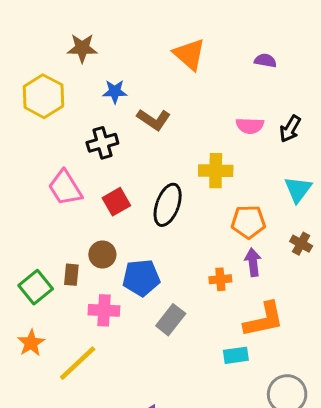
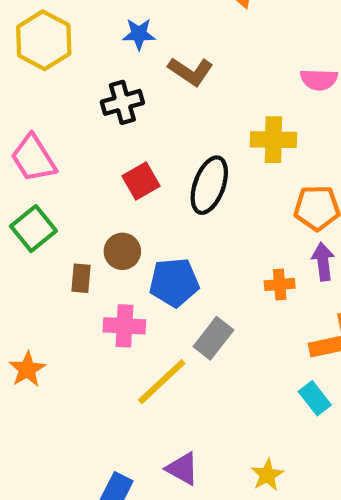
pink trapezoid: (65, 188) -> (33, 158), moved
green square: (36, 287) -> (33, 229), moved
cyan rectangle: (236, 355) -> (315, 398), moved, turned 60
yellow line: (78, 363) -> (162, 382), moved

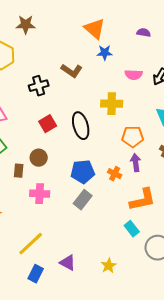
blue star: (139, 34) -> (105, 53), moved
black ellipse: (209, 185) -> (81, 126), turned -36
blue pentagon: (174, 282) -> (83, 172), moved
orange cross: (280, 284) -> (115, 174), turned 32
yellow line: (162, 382) -> (31, 244), moved

